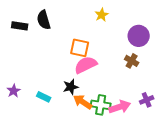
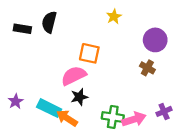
black semicircle: (44, 20) -> (49, 22), turned 30
pink semicircle: (86, 65) -> (74, 76), moved
cyan rectangle: (44, 97) -> (49, 108), size x1.5
orange arrow: (83, 102) -> (67, 118), moved

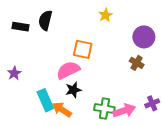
purple star: (16, 101) -> (14, 73), moved
cyan rectangle: (49, 108) -> (45, 100), turned 40

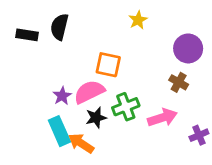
purple star: (14, 73) -> (62, 96), moved
green cross: (104, 109) -> (126, 107), moved, turned -30
pink arrow: (124, 111) -> (162, 118), moved

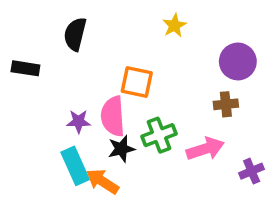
black rectangle: (27, 35) -> (25, 68), moved
brown cross: (179, 82) -> (226, 104), turned -36
pink semicircle: (89, 92) -> (113, 116), turned -68
purple star: (62, 96) -> (79, 121), turned 30

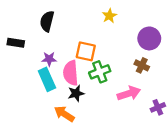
brown cross: (226, 104) -> (142, 65), turned 32
purple star: (79, 121) -> (49, 59), moved
green cross: (159, 135) -> (100, 72), moved
cyan rectangle: (75, 166) -> (47, 79), moved

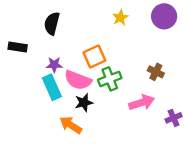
purple circle: (149, 38) -> (164, 16), moved
orange square: (86, 51) -> (94, 57), turned -36
pink semicircle: (71, 73) -> (78, 80), turned -65

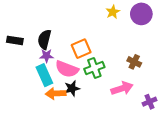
yellow star: (120, 18) -> (113, 12), moved
black semicircle: (52, 23) -> (44, 39), moved
orange arrow: (71, 125) -> (56, 93), moved, turned -36

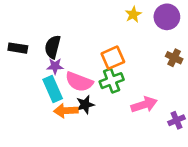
orange square: (81, 49) -> (113, 58), moved
brown cross: (134, 62) -> (174, 58), moved

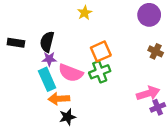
yellow star: (133, 14) -> (85, 13), moved
black star: (85, 105) -> (67, 117), moved
pink arrow: (144, 105) -> (148, 93), moved

